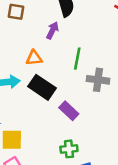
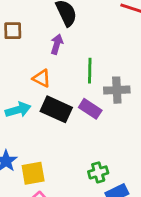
orange triangle: (34, 58) -> (42, 78), turned 42
purple rectangle: (69, 111) -> (90, 109), moved

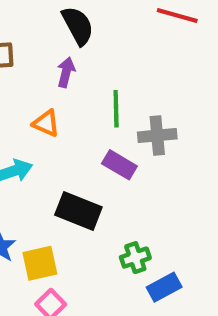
black rectangle: (56, 109) -> (78, 211), moved

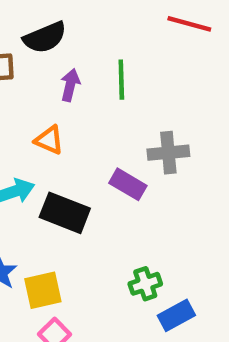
black semicircle: (78, 26) -> (45, 37), moved, turned 96
green line: (116, 109) -> (121, 80), moved
black rectangle: (78, 211) -> (65, 213), moved

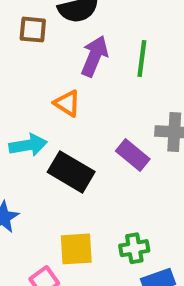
purple arrow: (70, 85) -> (94, 56), size x1.4
yellow square: (43, 290) -> (76, 249), moved

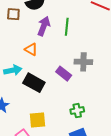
green cross: (134, 248) -> (77, 111), moved

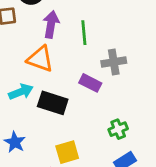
green line: (67, 27) -> (84, 33), moved
orange triangle: (31, 49) -> (40, 59), size x1.5

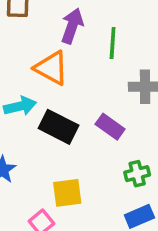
purple rectangle: (90, 83) -> (110, 127), moved

